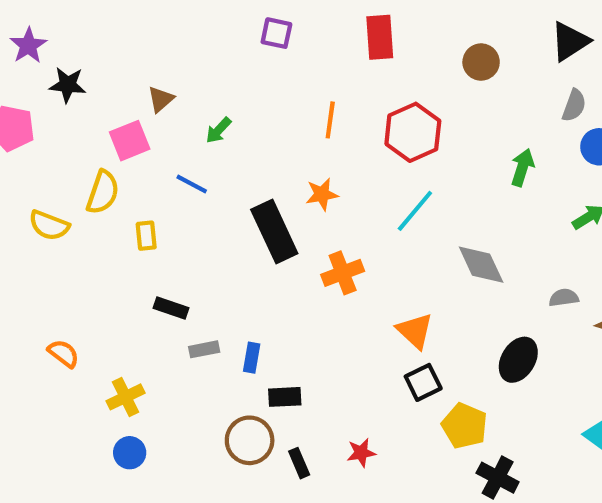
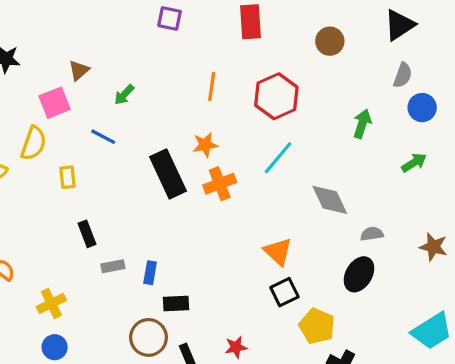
orange cross: (343, 273) -> (220, 184), moved
gray semicircle: (564, 298) -> (372, 234), moved
black rectangle: (171, 308) -> (87, 234), turned 50

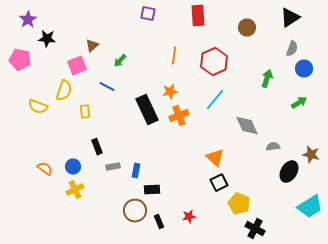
black ellipse: (359, 274) -> (289, 172), moved
blue circle: (55, 347) -> (73, 167), moved

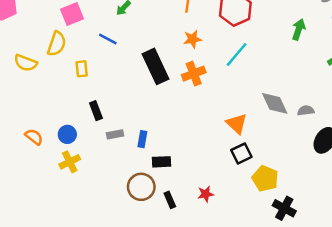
orange star: (170, 92) -> (192, 39), moved
gray diamond: (247, 126) -> (275, 103), moved

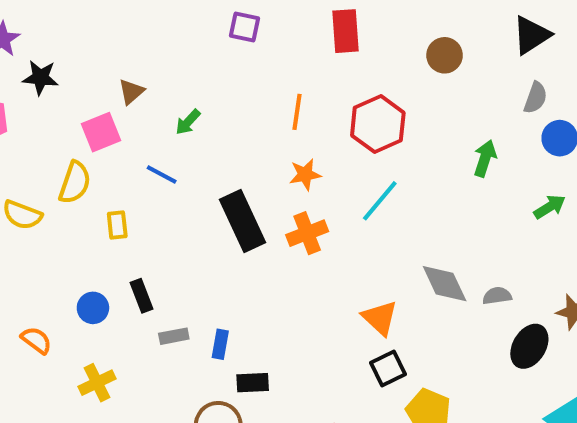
blue circle: (67, 134) -> (93, 308), moved

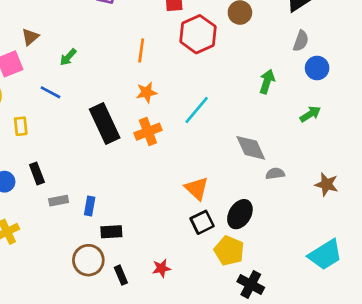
red hexagon: (378, 124) -> (198, 34), moved
gray diamond: (445, 284) -> (251, 148), moved
black ellipse: (529, 346) -> (240, 214), moved

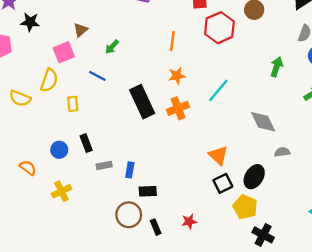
gray semicircle: (275, 174) -> (282, 152), moved

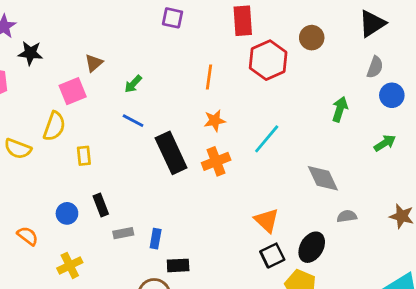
blue line: (97, 76) -> (133, 121), moved

